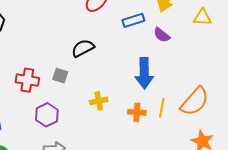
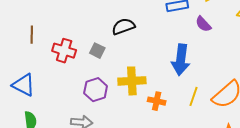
yellow cross: (99, 101) -> (132, 81), size x1.5
orange cross: (137, 112) -> (157, 101), moved
purple hexagon: (47, 115) -> (96, 90), moved

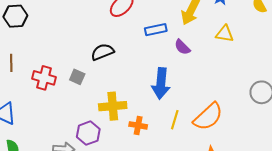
purple hexagon: (96, 90) -> (88, 133), moved

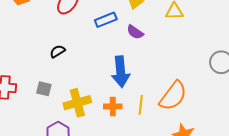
black semicircle: (102, 52) -> (57, 51), size x0.7
gray square: (77, 77) -> (44, 89), moved
orange cross: (138, 125) -> (113, 106), moved

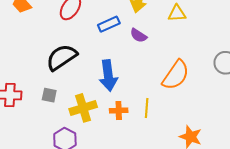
black semicircle: (57, 51) -> (62, 57), size x2.0
blue arrow: (121, 72) -> (108, 76), moved
orange semicircle: (173, 96) -> (176, 75), moved

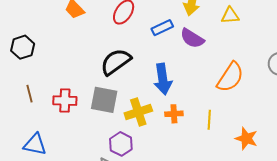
purple semicircle: (138, 35) -> (192, 38), size x1.4
gray square: (49, 95) -> (104, 100), size x1.8
yellow line: (147, 108) -> (209, 120), moved

